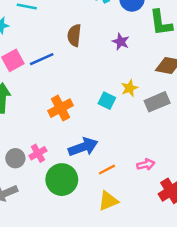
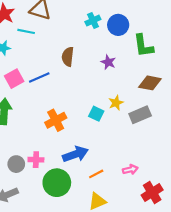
pink cross: (38, 153) -> (36, 160), turned 32

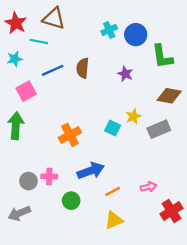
blue line: (39, 77) -> (53, 70), moved
green circle: (57, 183) -> (71, 201), size x0.6

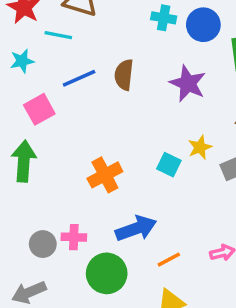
cyan cross: (109, 30) -> (164, 18), turned 35
purple star: (125, 74) -> (188, 83), size x1.5
green circle: (71, 201) -> (107, 273), size x1.5

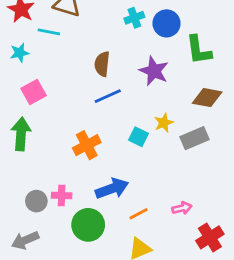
cyan cross: (164, 18) -> (134, 18), turned -30
blue line: (79, 78) -> (108, 96), moved

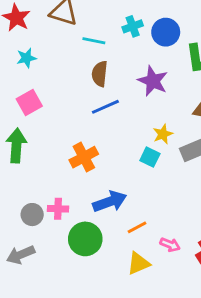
cyan line: (49, 32) -> (94, 41), moved
cyan star: (20, 53) -> (26, 58), moved
cyan square: (139, 137) -> (150, 157), moved
pink arrow: (182, 208) -> (170, 245), moved, turned 36

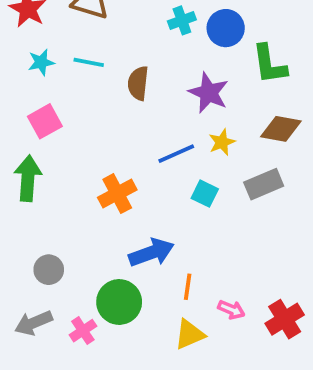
cyan line: (94, 41) -> (89, 62), moved
blue line: (105, 107) -> (176, 154), moved
yellow star: (163, 134) -> (222, 142), moved
pink cross: (58, 209) -> (83, 331), moved, turned -36
orange line: (137, 227) -> (188, 287), turned -54

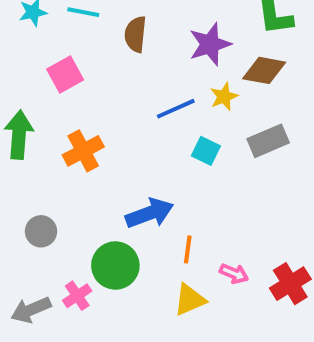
purple star: (209, 93) -> (210, 44), turned 30
pink square: (45, 121) -> (65, 74), moved
brown diamond: (281, 129) -> (264, 70), moved
orange cross: (117, 194) -> (83, 151), moved
gray arrow: (34, 323) -> (31, 310), moved

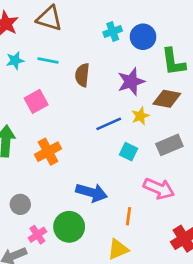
blue arrow: (150, 213) -> (92, 192), turned 36
orange line: (188, 249) -> (129, 216), moved
pink arrow: (234, 274) -> (159, 189), moved, size x1.6
pink cross: (77, 296) -> (37, 235), moved

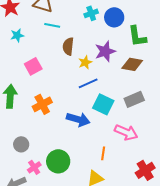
cyan line: (48, 61) -> (52, 25), moved
yellow star: (140, 116) -> (85, 62), moved
cyan square: (129, 152) -> (103, 104), size x1.5
blue arrow: (92, 192) -> (78, 119), moved

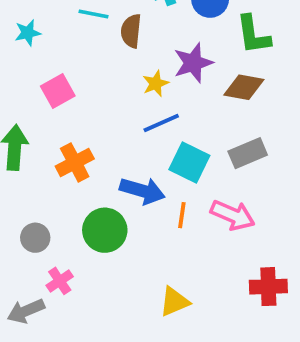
brown semicircle: (68, 46) -> (131, 31), moved
orange line: (103, 153) -> (182, 215), moved
green circle: (58, 161) -> (105, 230), moved
red cross: (145, 170) -> (268, 287), turned 30

